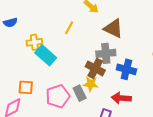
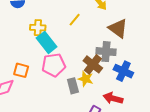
pink pentagon: (58, 96) -> (54, 65), moved

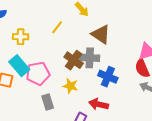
cyan rectangle: (47, 42) -> (19, 66), moved
brown cross: (93, 64) -> (74, 60), moved
gray rectangle: (73, 86) -> (48, 102), moved

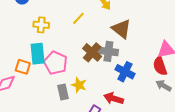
cyan rectangle: (19, 66) -> (38, 54), turned 30
pink pentagon: (38, 74) -> (56, 63), turned 30
yellow star: (70, 86) -> (79, 85), moved

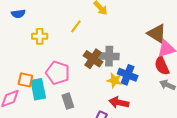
brown triangle: (121, 29) -> (157, 34), moved
cyan rectangle: (38, 54) -> (38, 89), moved
yellow star: (79, 85) -> (114, 80), moved

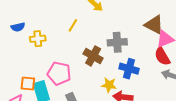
blue semicircle: (18, 14) -> (18, 27), moved
gray cross: (109, 56) -> (117, 42), moved
yellow star: (114, 80) -> (109, 85), moved

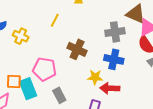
yellow cross: (38, 39) -> (21, 36), turned 35
gray cross: (117, 42) -> (115, 32), moved

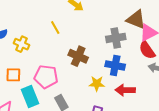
yellow line: (55, 20) -> (55, 28), turned -56
orange square: (14, 82) -> (13, 75), moved
red arrow: (110, 88) -> (125, 90), moved

